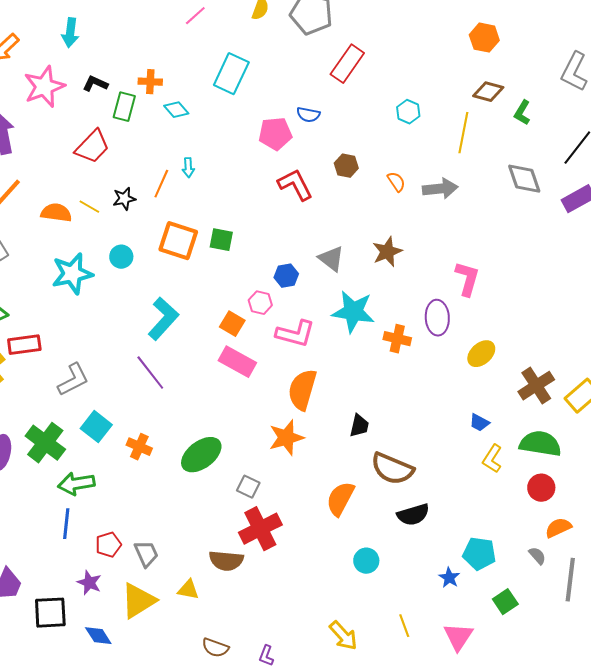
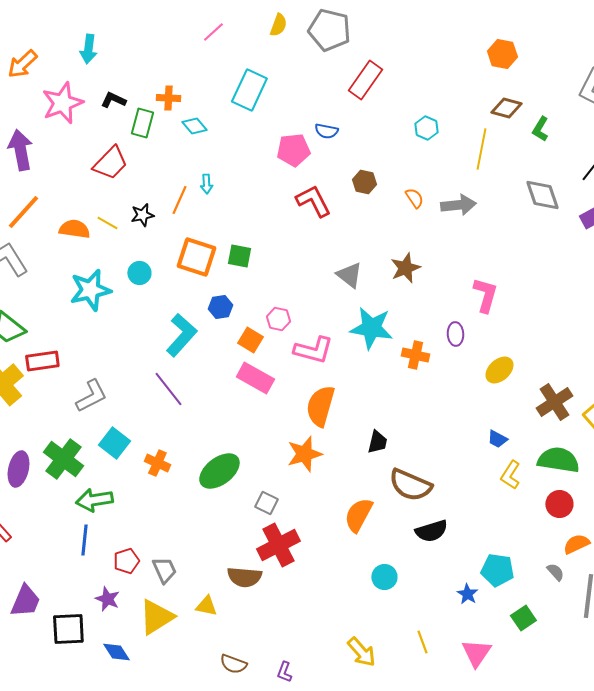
blue hexagon: (286, 276) -> (220, 307), moved
purple ellipse: (437, 318) -> (455, 334), size x0.7

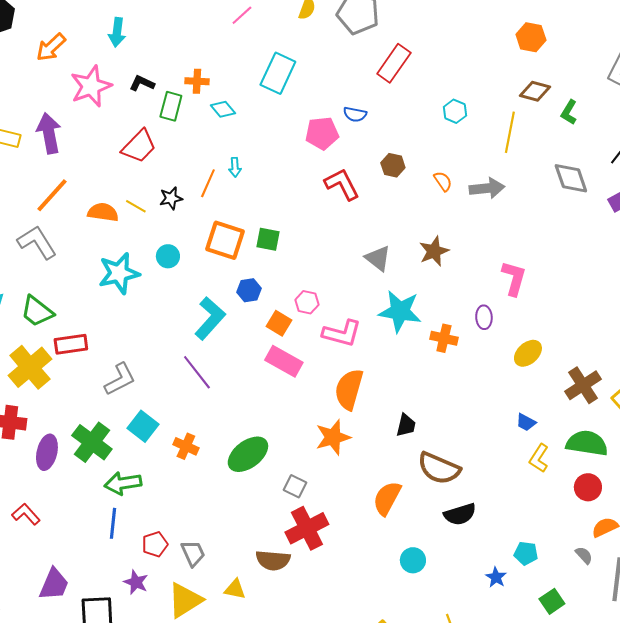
cyan pentagon: (497, 570) -> (526, 553), size x0.7

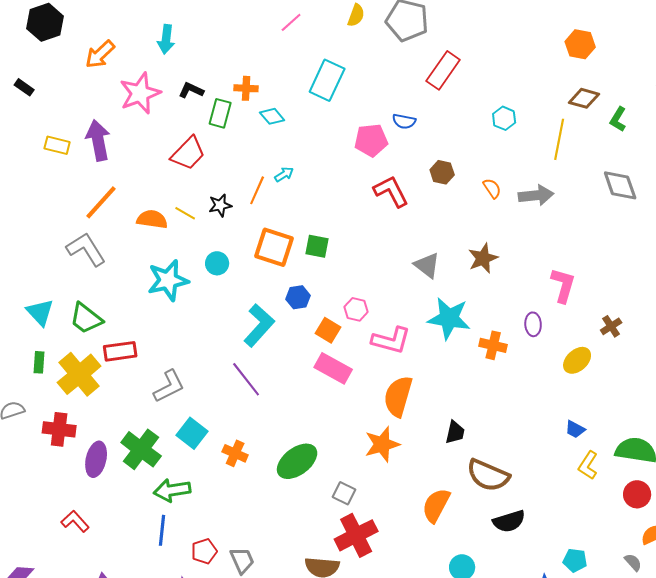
cyan arrow: (235, 167) -> (284, 174), turned -120
brown cross: (583, 385) -> (611, 326), moved, size x0.6

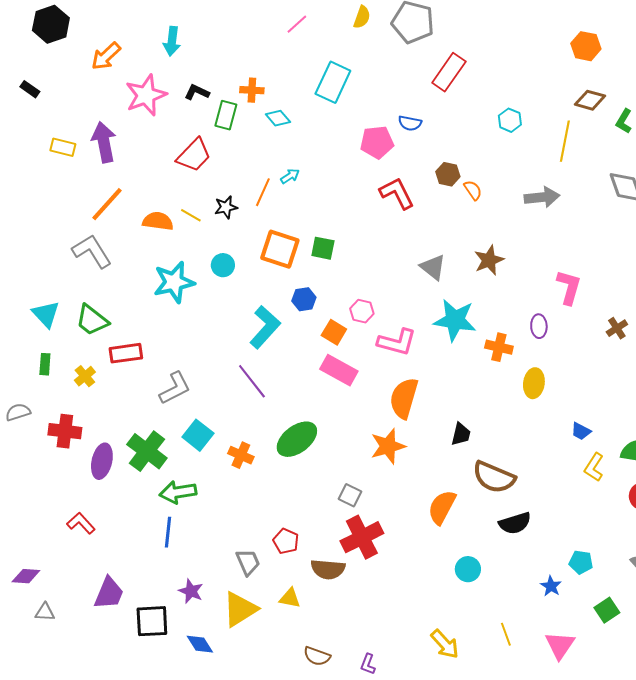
orange semicircle: (492, 188) -> (473, 190), moved
yellow ellipse: (577, 360) -> (534, 383), moved, turned -40
yellow cross: (79, 374) -> (85, 376), size x0.5
green ellipse: (297, 461) -> (297, 439), moved
red pentagon: (204, 551) -> (286, 541), moved, turned -30

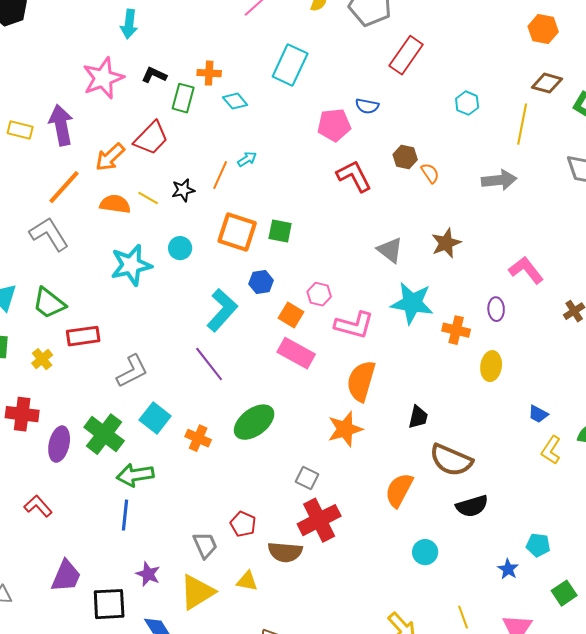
orange arrow: (106, 56) -> (110, 157), moved
pink L-shape: (569, 287) -> (526, 270), turned -54

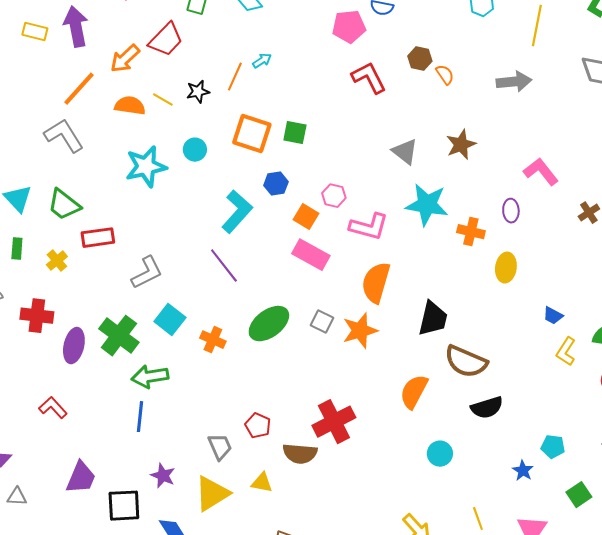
black trapezoid: (418, 417) -> (433, 319), size x1.5
gray square: (307, 478) -> (322, 322), moved

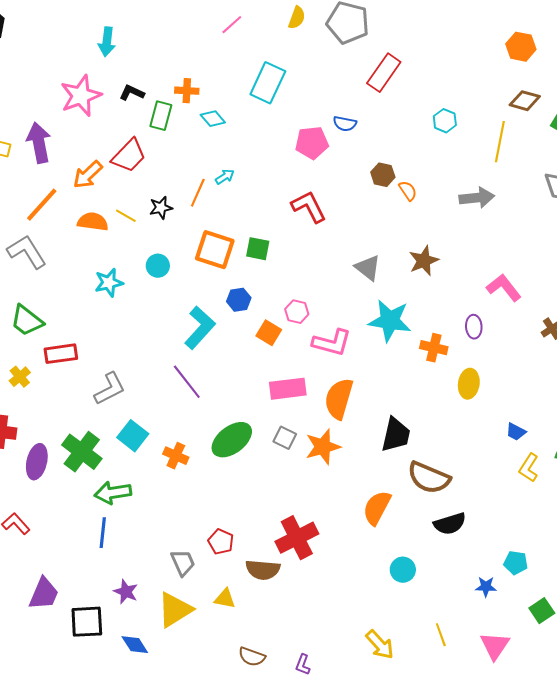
red L-shape: (369, 78) -> (309, 207), moved
cyan star: (146, 167) -> (109, 283), size x0.7
pink rectangle: (311, 255) -> (288, 389), moved, turned -36
blue star: (523, 471) -> (486, 587), turned -30

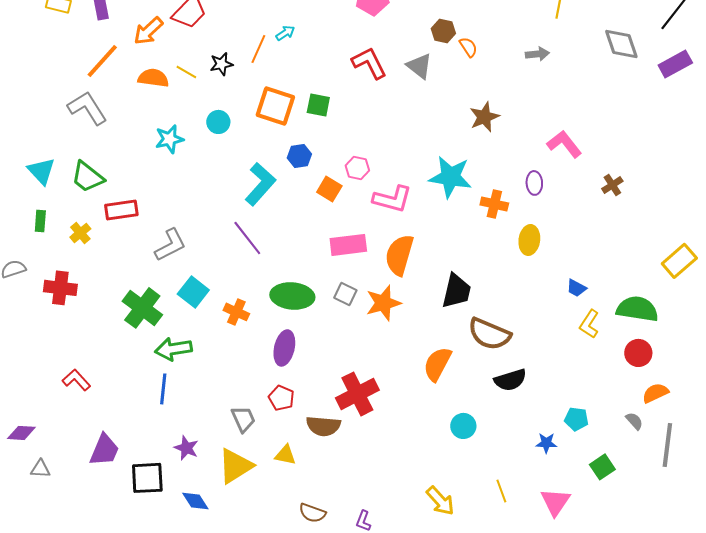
gray arrow: (477, 198) -> (537, 54), size x0.7
gray triangle: (368, 268) -> (419, 66), moved
green ellipse: (232, 440) -> (292, 296), turned 42
purple ellipse: (37, 462) -> (284, 348), moved

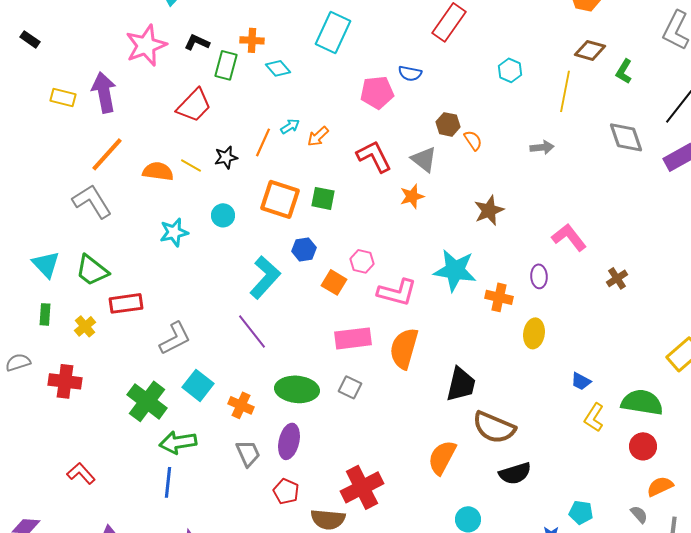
orange arrow: (148, 31) -> (318, 136), moved, size x0.7
orange star: (383, 303) -> (412, 196), moved, size x0.7
gray trapezoid: (243, 419) -> (248, 453), moved

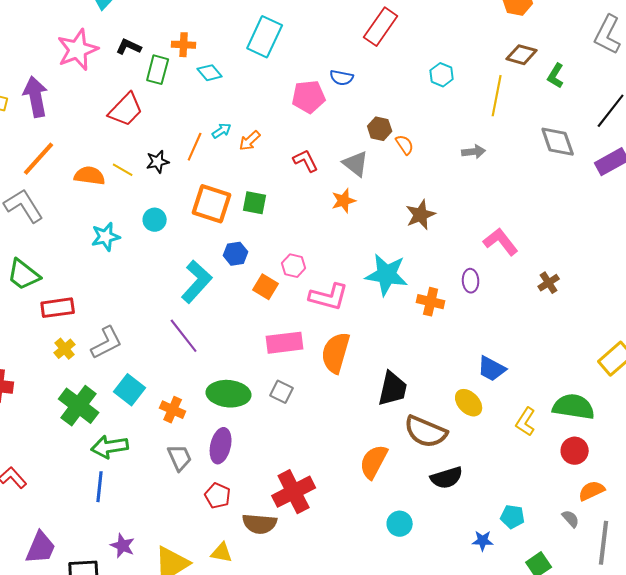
red L-shape: (374, 156) -> (306, 161), size x0.7
yellow cross: (85, 326) -> (65, 349), moved
yellow ellipse: (534, 333) -> (469, 403), moved, turned -52
blue trapezoid: (581, 381) -> (492, 369), moved, size x1.4

